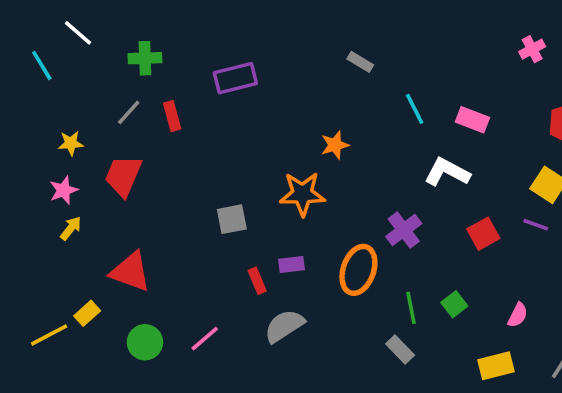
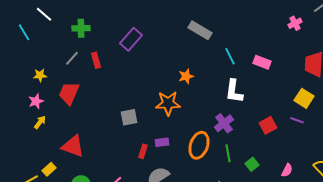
gray rectangle: (360, 62) -> (200, 30), size x1.6
purple rectangle: (235, 78) -> (131, 39), turned -35
white L-shape: (447, 172) -> (234, 91), moved, turned -110
red rectangle: (257, 281) -> (143, 151), turned 40
green line: (411, 308) -> (228, 153), moved

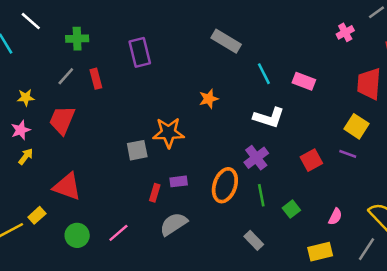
purple rectangle: (131, 39) -> (140, 52), turned -55
white L-shape: (234, 91) -> (269, 118), turned -80
orange star: (168, 103) -> (169, 133), moved

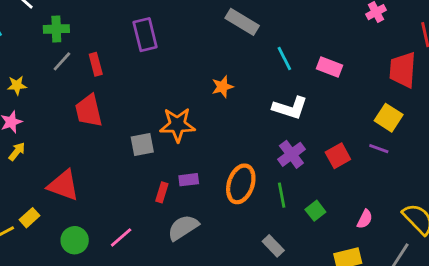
green cross: (77, 39) -> (56, 29), moved
red trapezoid: (62, 120) -> (89, 111), moved, turned -36
purple cross: (256, 158) -> (291, 154), moved

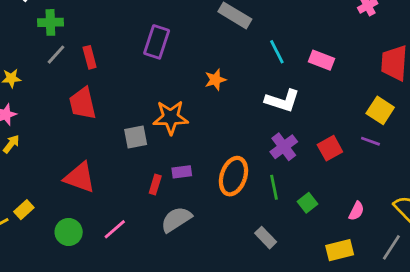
purple rectangle: (145, 35) -> (157, 42), moved, turned 32
red triangle: (63, 185) -> (80, 178), moved

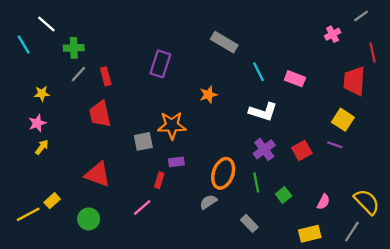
purple rectangle: (182, 172) -> (176, 162), moved
gray semicircle: (176, 219) -> (208, 202), moved, size x0.7
pink line: (115, 229) -> (142, 208), moved

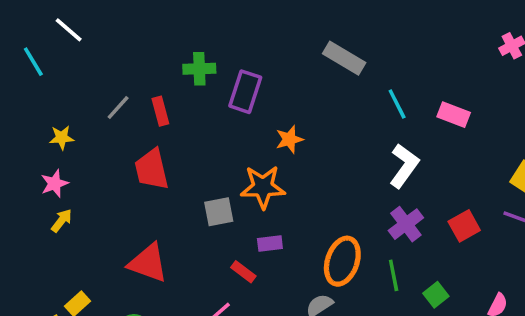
green cross: (74, 48) -> (199, 69), moved
orange star: (208, 95) -> (289, 139), moved
white L-shape: (263, 112) -> (404, 166), turned -72
red rectangle: (159, 180) -> (243, 272), turned -70

